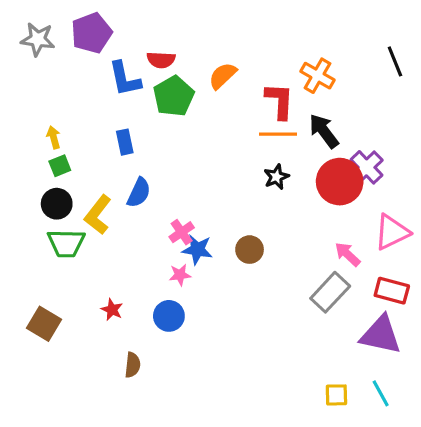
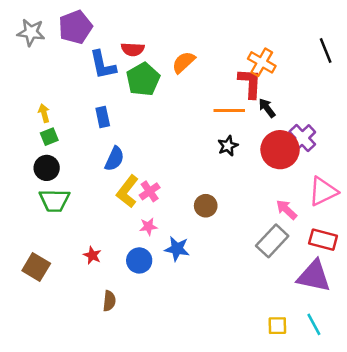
red L-shape: (280, 101) -> (250, 83), moved
black arrow: (324, 131) -> (267, 108), size x0.7
yellow L-shape: (98, 215) -> (127, 191), moved
blue star: (197, 250) -> (177, 249), moved

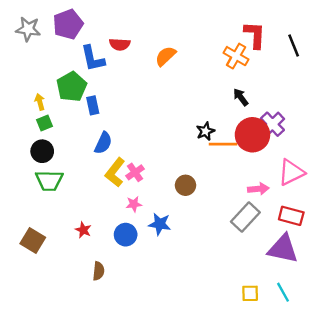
green pentagon: (143, 79) -> (72, 87), moved
red L-shape: (250, 83) -> (255, 35), moved
orange line: (229, 111) -> (223, 144), moved
pink arrow: (287, 210) -> (258, 189), turned 132

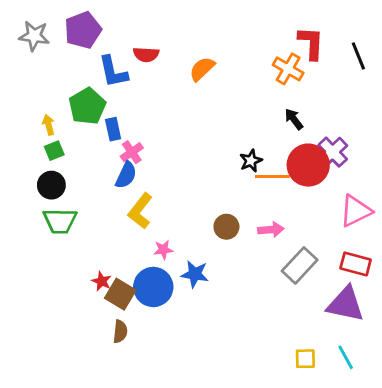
pink cross: (135, 172) -> (132, 152), moved
pink arrow: (258, 189) -> (271, 230), moved
blue circle: (126, 235) -> (153, 287), size x1.4
brown square: (33, 240) -> (120, 294), moved

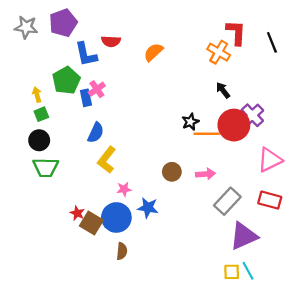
pink cross: (132, 152) -> (97, 89), moved
purple triangle: (346, 304) -> (244, 236), moved, turned -36
brown semicircle: (120, 331) -> (122, 251), moved
cyan line: (346, 357) -> (248, 271), moved

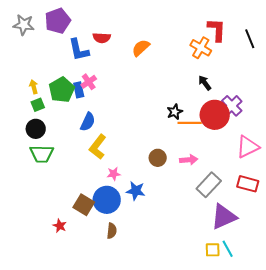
green pentagon: (66, 80) -> (62, 90), moved
red star: (77, 213) -> (60, 226), moved

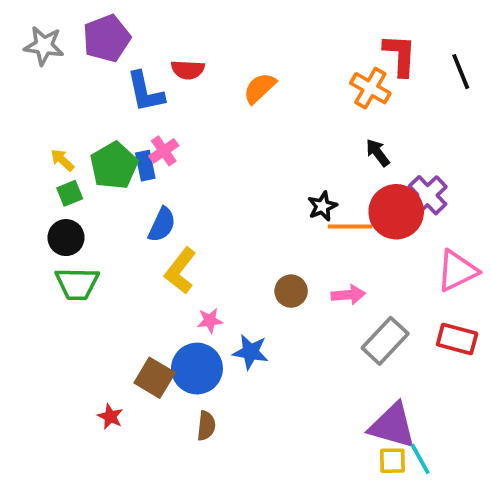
yellow arrow: (34, 87) -> (62, 160), turned -32
purple triangle: (224, 217) -> (392, 426), moved, turned 40

